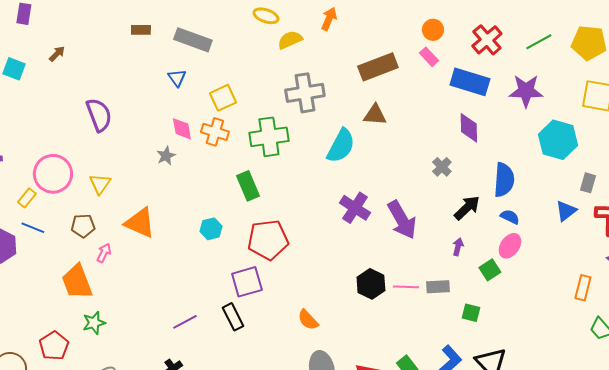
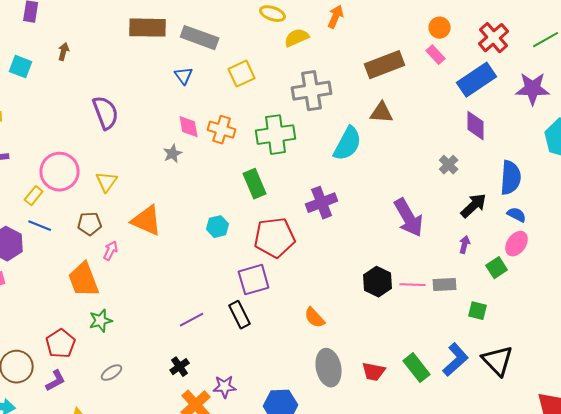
brown rectangle: (141, 30) -> (148, 28), size x1.8
brown arrow: (57, 54) -> (64, 52), turned -30
blue rectangle: (470, 82) -> (477, 80), turned -51
yellow square: (223, 98) -> (242, 74), moved
purple cross: (355, 208) -> (322, 203), moved, turned 36

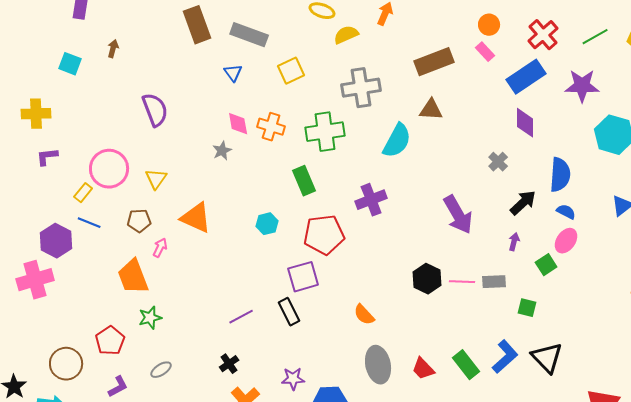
brown rectangle: (148, 28) -> (197, 25), turned 69
red trapezoid: (374, 372) -> (423, 369), turned 35
purple L-shape: (56, 381) -> (118, 387), moved
purple star: (225, 387) -> (293, 379), moved

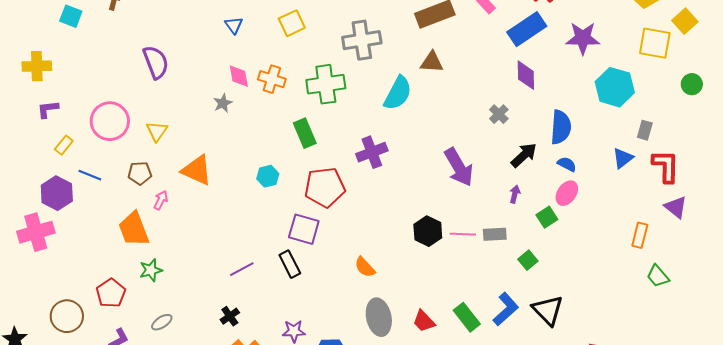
yellow rectangle: (83, 193) -> (64, 145), moved
purple square: (303, 277) -> (304, 229), turned 32
green square: (527, 308) -> (528, 260), turned 36

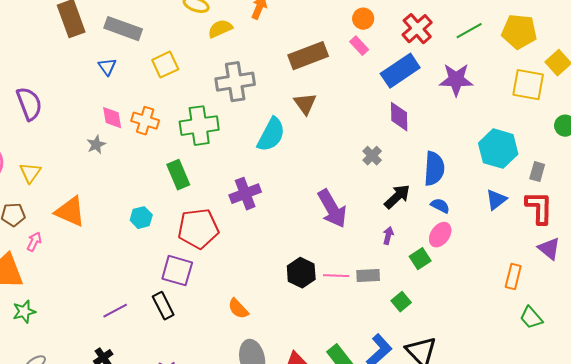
brown triangle: (432, 62) -> (305, 104), turned 50
cyan hexagon: (615, 87) -> (498, 149), moved
gray rectangle: (645, 130) -> (537, 172), moved

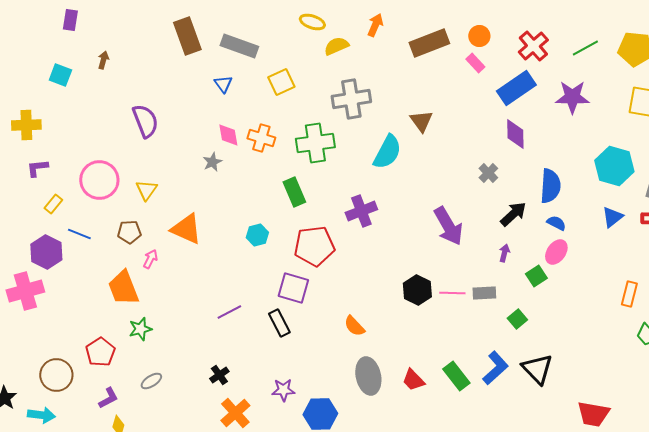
brown rectangle: (308, 56) -> (429, 43), moved
purple line: (115, 311) -> (229, 312), moved

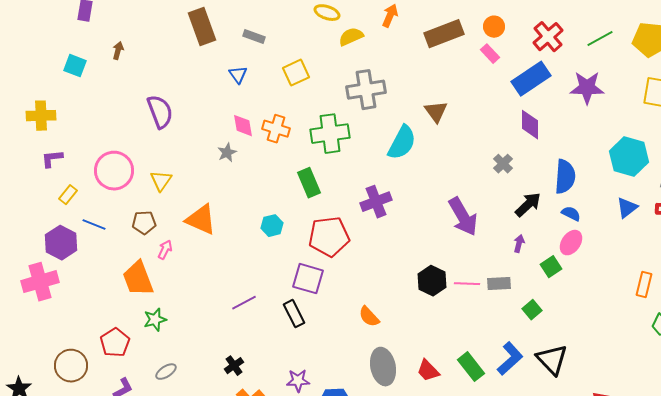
gray rectangle: (239, 46) -> (254, 37), size x0.6

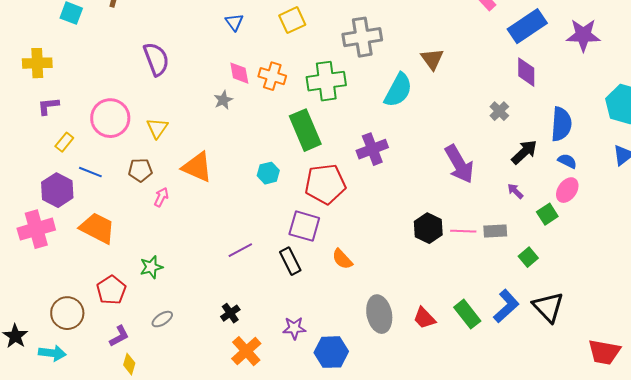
green rectangle: (309, 183) -> (305, 130), size x1.4
purple arrow: (519, 244) -> (515, 191), turned -60
orange trapezoid: (138, 279) -> (97, 228), moved, turned 138
orange semicircle: (369, 317) -> (342, 259), moved

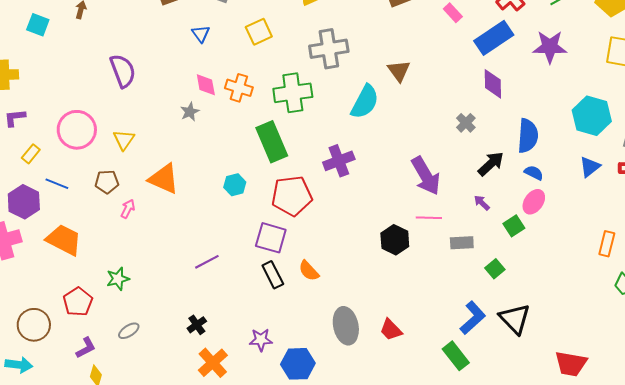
pink line: (463, 231) -> (429, 218), moved
black rectangle: (290, 261) -> (273, 275), moved
green rectangle: (467, 314) -> (456, 356), moved

